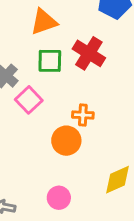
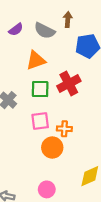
red cross: (89, 53) -> (69, 84), turned 30
pink square: (29, 100) -> (40, 121), moved, turned 36

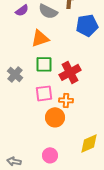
red cross: (69, 84) -> (70, 72), moved

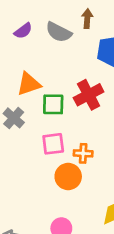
orange triangle: (40, 38) -> (29, 84), moved
red cross: (70, 72) -> (89, 95), moved

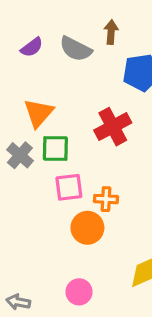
orange triangle: (29, 84) -> (39, 113), turned -30
green square: (53, 104) -> (55, 148), moved

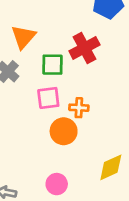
green square: (55, 148) -> (53, 65), moved

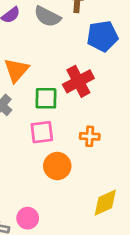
orange cross: (79, 108) -> (90, 136), moved
pink circle: (57, 184) -> (28, 218), moved

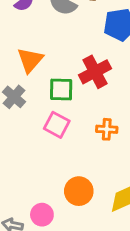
pink square: (42, 132) -> (57, 125), turned 35
orange circle: (57, 166) -> (79, 191), moved

